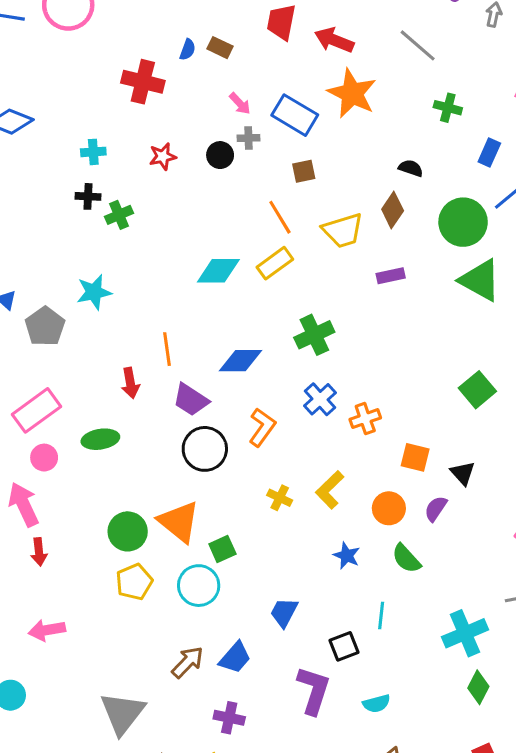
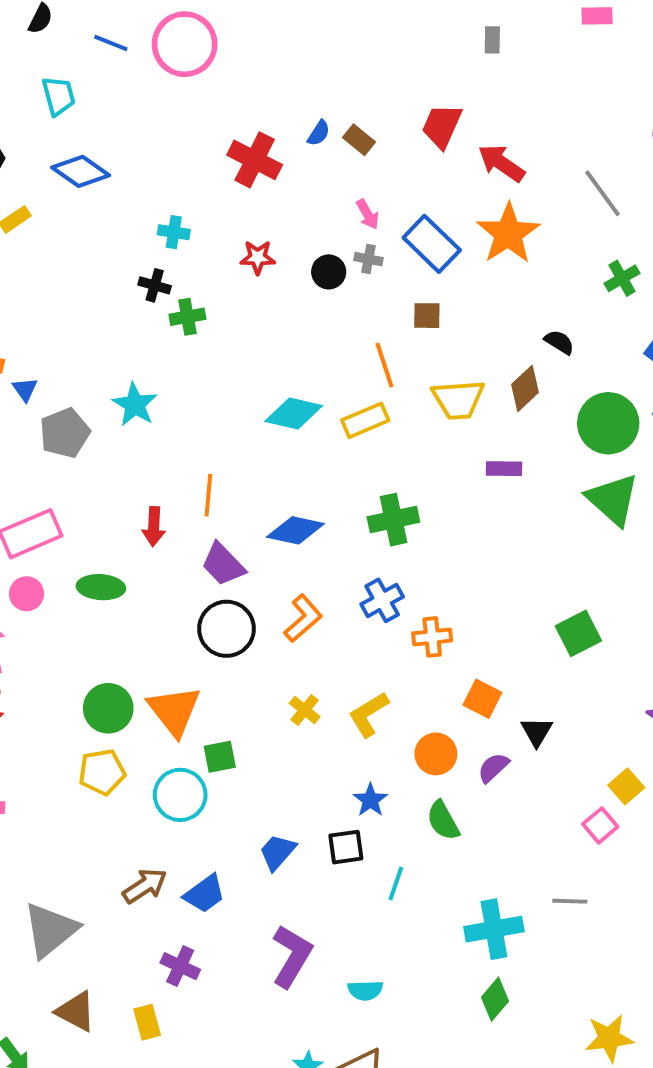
green cross: (448, 108) -> (622, 278), turned 32
cyan star: (94, 292) -> (135, 405), turned 30
black square: (344, 646) -> (346, 847), moved

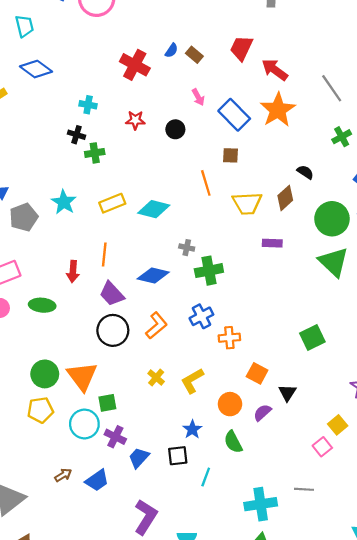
gray cross: (368, 259) -> (187, 248), moved
yellow rectangle: (365, 420) -> (112, 203), moved
brown arrow: (145, 886) -> (63, 475), size x0.7
purple cross: (180, 966) -> (115, 437), moved

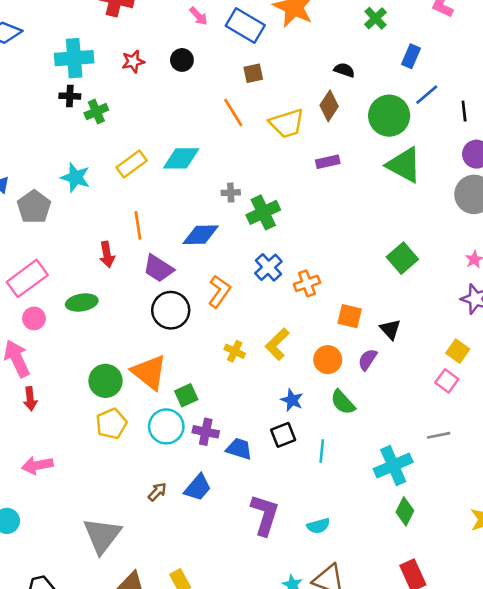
cyan cross: (88, 105) -> (74, 58), size x1.8
blue trapezoid: (139, 458) -> (239, 449), turned 80

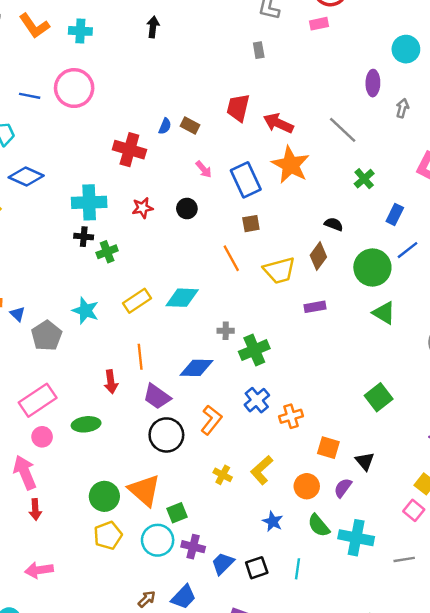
blue rectangle: (245, 26) -> (246, 180), turned 32
green triangle: (404, 165) -> (384, 313), size x0.7
black square: (283, 435) -> (257, 568), moved
blue trapezoid: (239, 449) -> (223, 563), turned -65
cyan cross: (393, 466) -> (356, 538), moved, turned 32

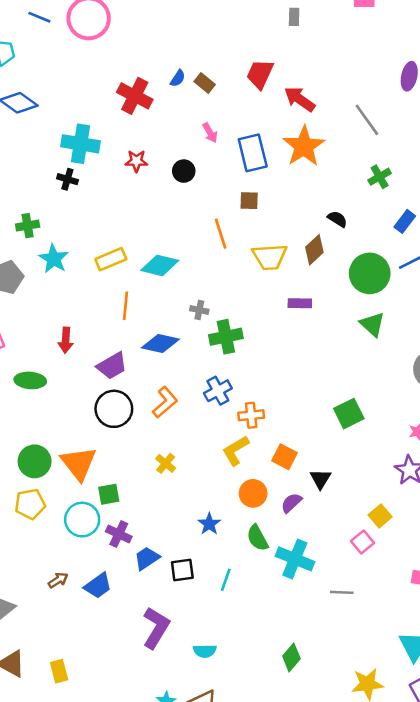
green cross: (107, 252) -> (28, 226), moved
orange line: (140, 357) -> (126, 306), moved
purple trapezoid: (157, 397) -> (112, 366), turned -76
yellow L-shape: (262, 470) -> (236, 450), moved

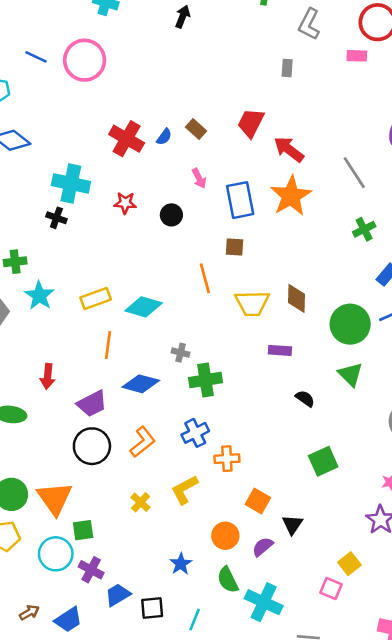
blue semicircle: (178, 78) -> (164, 137), moved
black semicircle: (337, 219) -> (305, 399), moved
brown diamond: (314, 250) -> (297, 298), turned -48
yellow L-shape: (236, 450) -> (185, 490), moved
pink square: (363, 542) -> (331, 588), turned -30

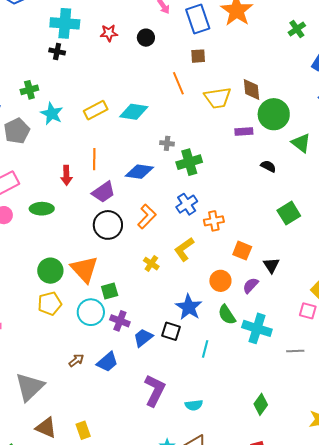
green circle: (350, 324) -> (274, 114), moved
orange line: (108, 345) -> (94, 159), moved
blue star: (181, 564) -> (189, 307), size x1.5
black square: (152, 608) -> (171, 331), moved, turned 30

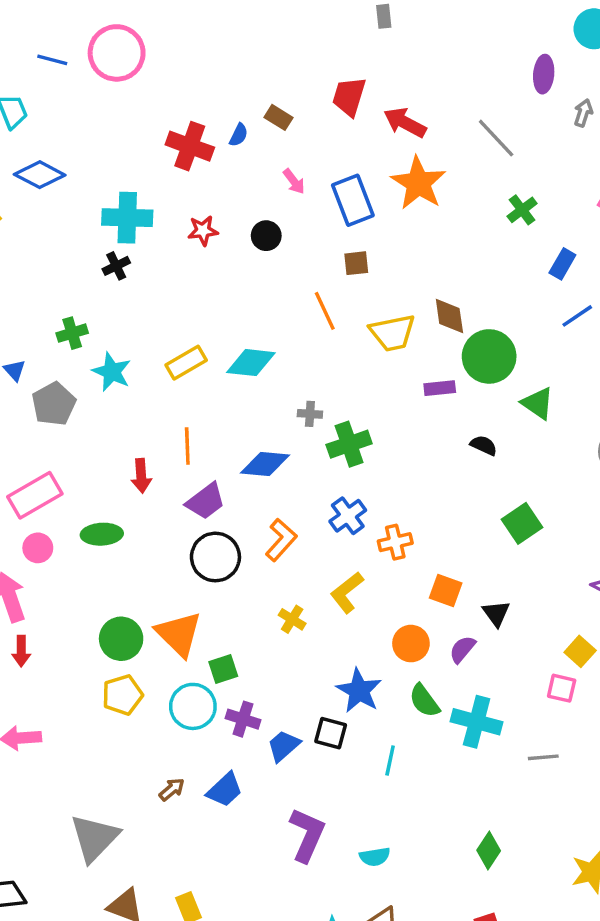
black cross: (57, 52) -> (116, 266), turned -35

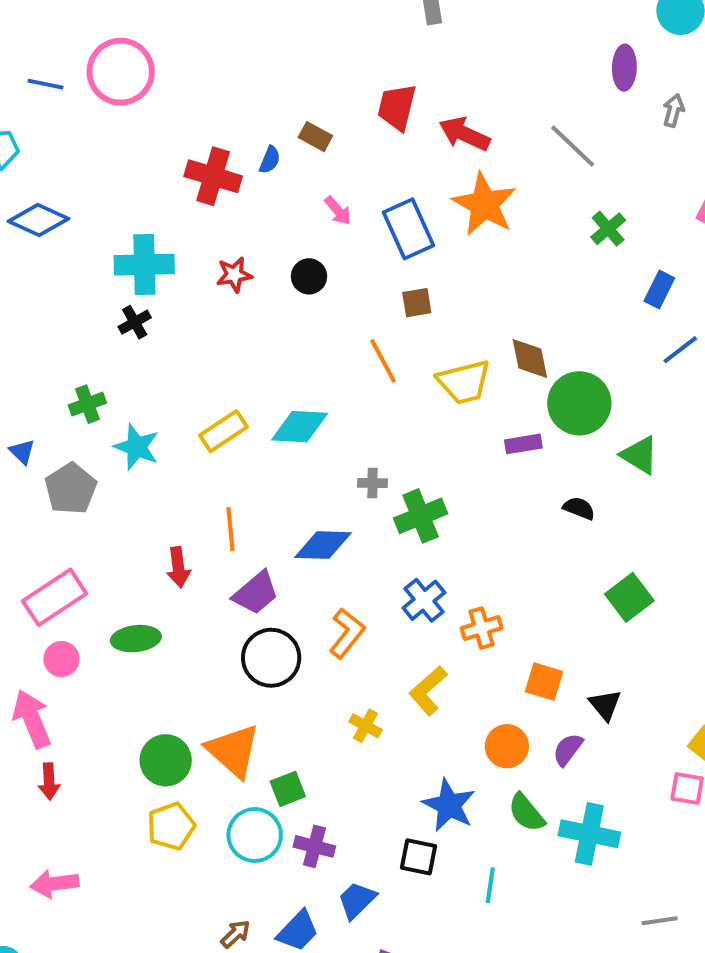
blue trapezoid: (284, 746) -> (357, 900), moved
gray line: (543, 757) -> (660, 921), moved

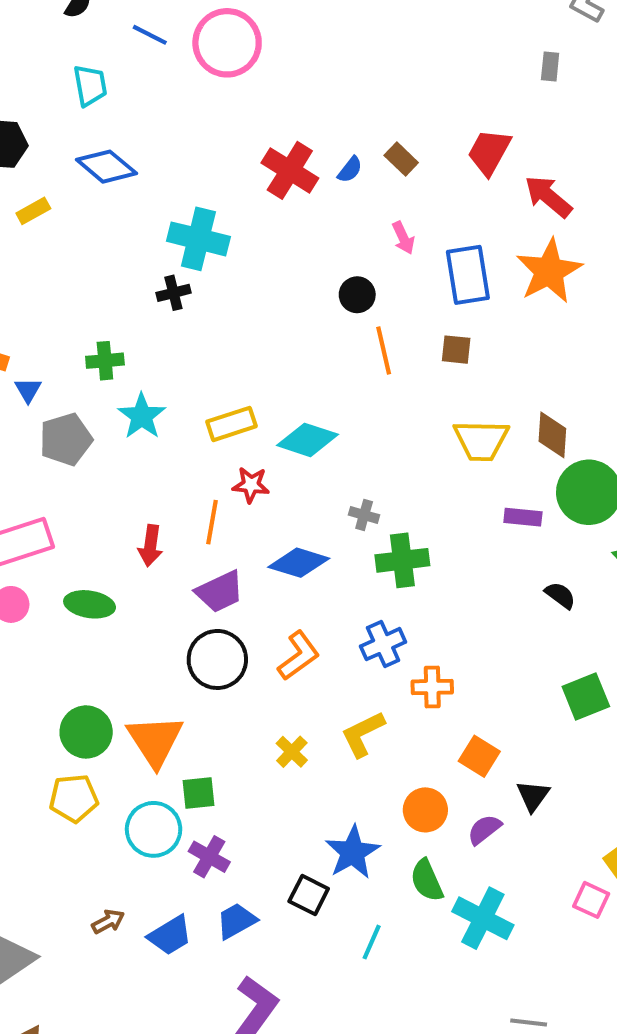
red star: (234, 275) -> (251, 485), moved
orange line: (383, 361) -> (384, 351), moved

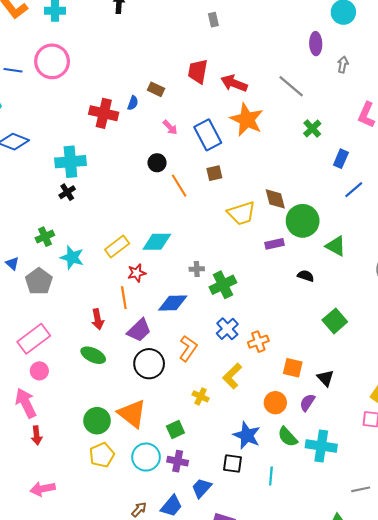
green ellipse: (90, 604) -> (93, 355), moved, turned 35
green square: (199, 793) -> (175, 430), moved

